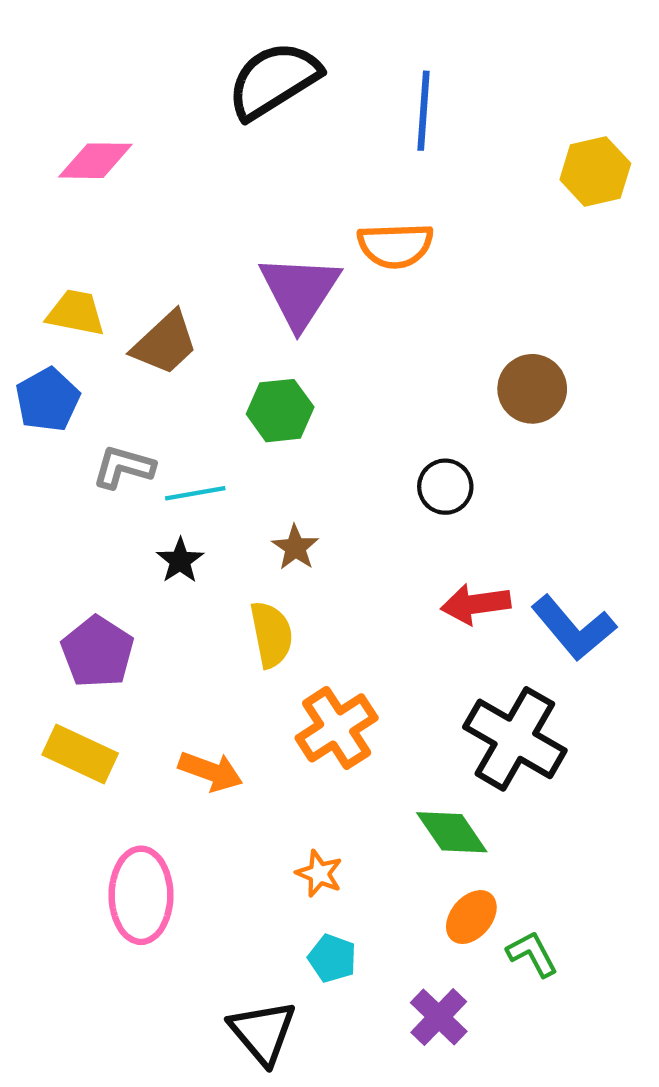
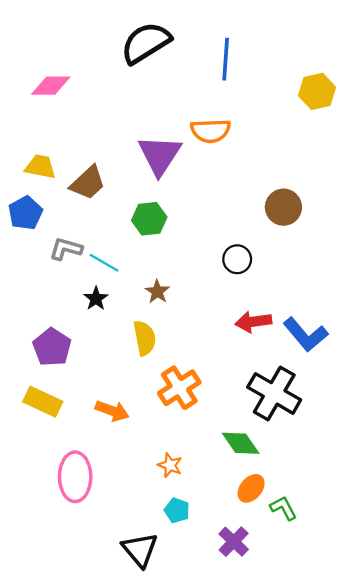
cyan line: (195, 493) -> (104, 263), turned 40

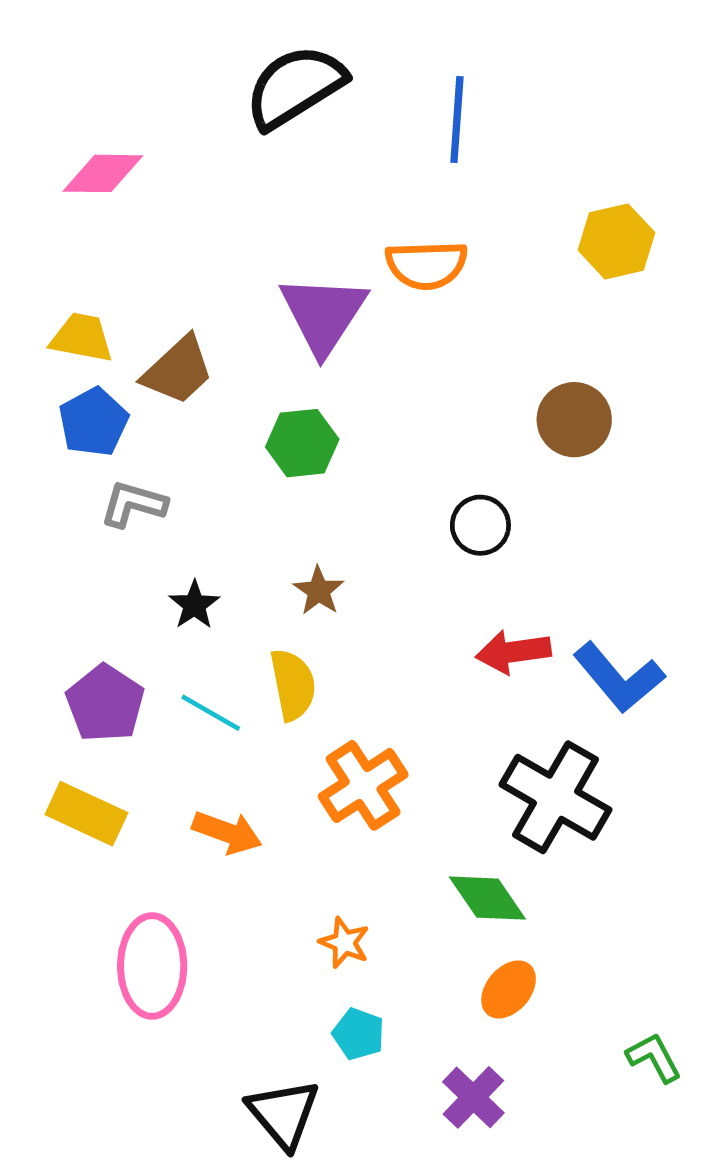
yellow hexagon: (317, 91) -> (616, 241), moved
blue pentagon: (25, 213) -> (93, 422), moved
cyan line: (104, 263) -> (211, 713), moved
green L-shape: (283, 508) -> (654, 1057), moved

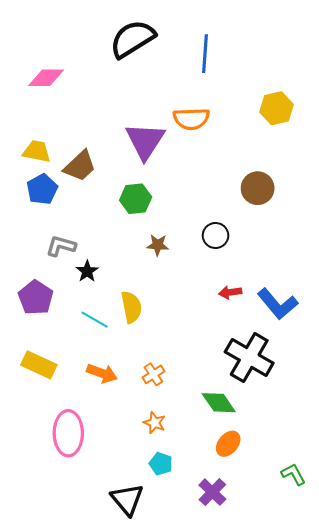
gray L-shape: (133, 504) -> (61, 246), moved
brown star: (319, 591) -> (158, 245), moved, turned -30
red arrow: (513, 652) -> (230, 292), size x0.7
purple pentagon: (105, 703) -> (36, 298), moved
orange cross: (363, 785) -> (153, 374), moved, size x0.6

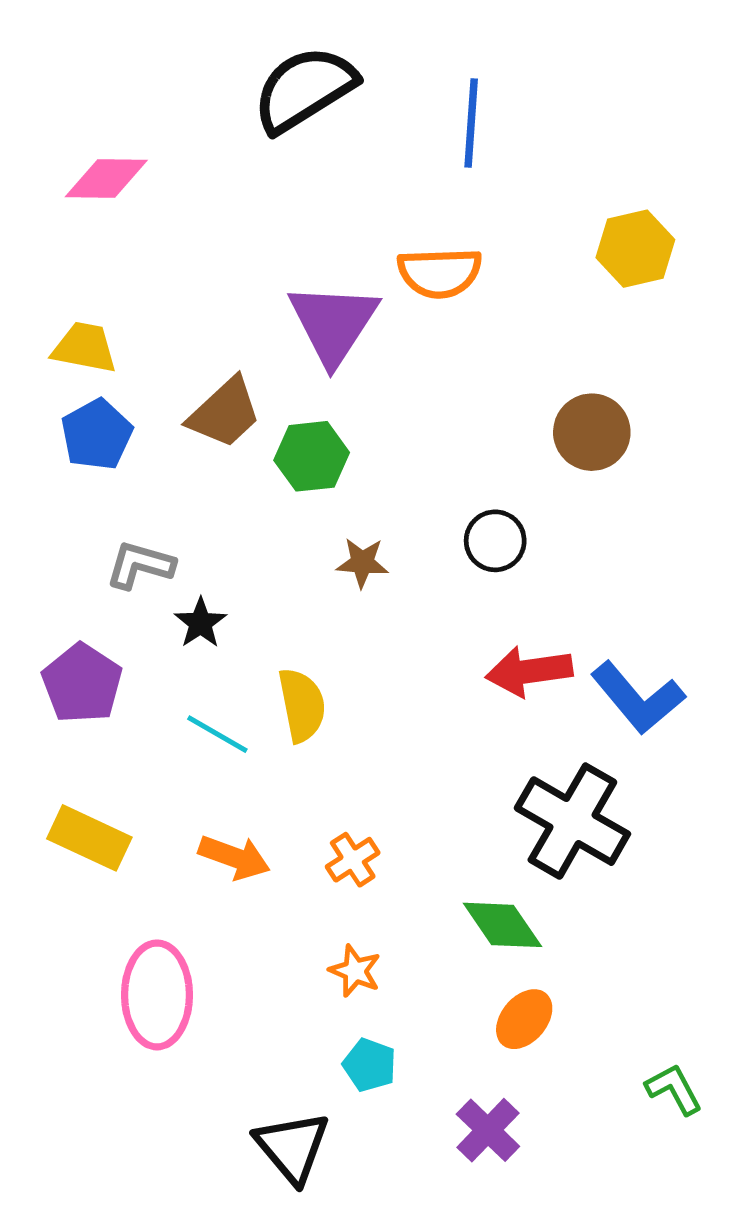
brown trapezoid: (80, 166) -> (225, 413), moved
red arrow: (230, 292) -> (529, 671), size x1.6

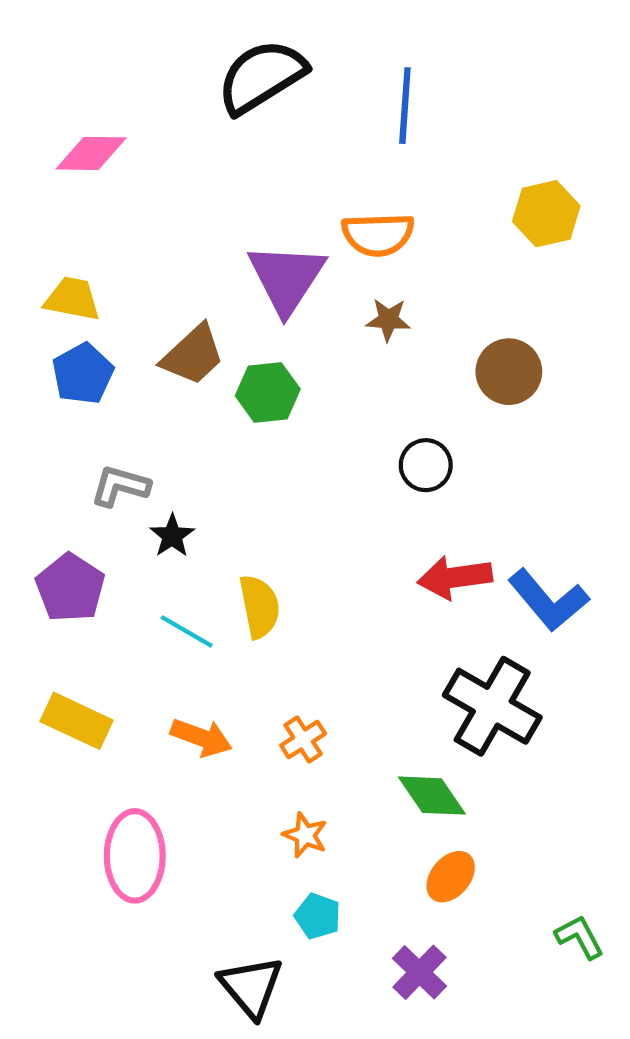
brown star: (362, 563) -> (388, 320), moved

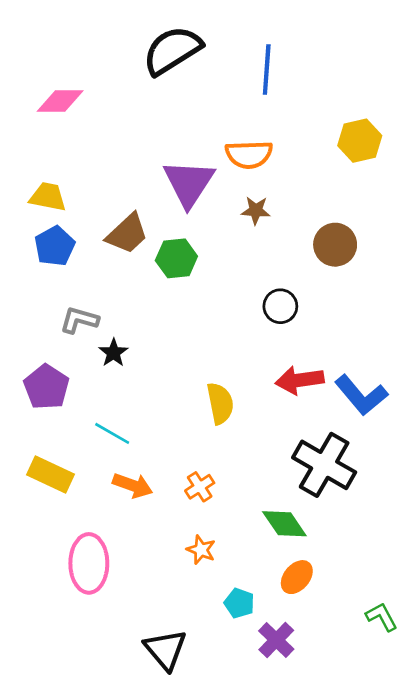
yellow semicircle: (259, 606) -> (220, 403), moved
cyan line: (187, 631) -> (112, 433), moved
cyan pentagon: (318, 916) -> (239, 603), moved

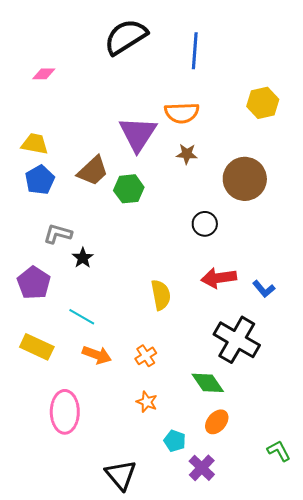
pink diamond: (60, 101) -> (44, 74), size x0.7
brown circle: (335, 245) -> (245, 179), size x1.4
blue L-shape: (361, 395) -> (264, 289), size x0.6

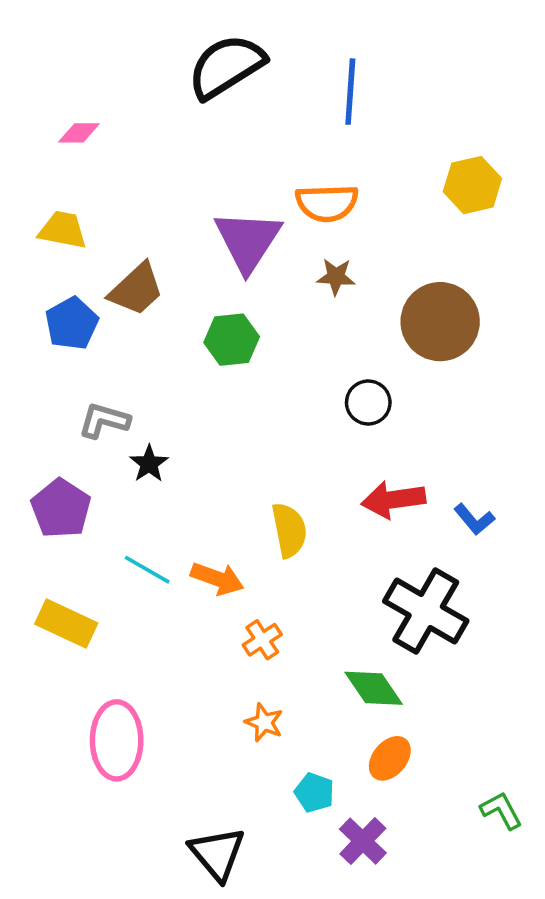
yellow trapezoid: (35, 144) -> (63, 230), moved
brown trapezoid: (93, 171) -> (136, 289), moved
orange arrow: (97, 355) -> (217, 579), moved

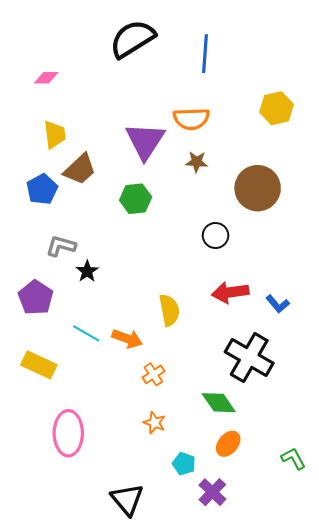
yellow trapezoid: (63, 230) -> (55, 135), moved, turned 72
green L-shape: (501, 810) -> (293, 458), moved

